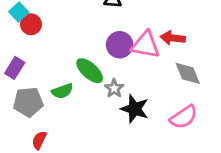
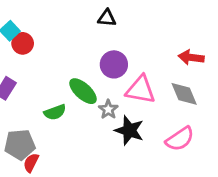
red arrow: (173, 38) -> (191, 57), moved
pink triangle: (146, 45) -> (141, 90), moved
gray pentagon: (28, 102) -> (20, 144), moved

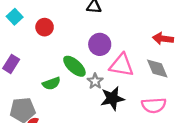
red circle: (23, 43) -> (45, 27), moved
black star: (129, 130) -> (112, 98), turned -30
pink semicircle: (180, 139) -> (154, 105), turned 30

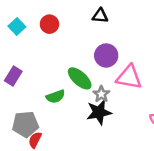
red circle: (45, 27) -> (49, 24), moved
black star: (112, 98) -> (99, 112), moved

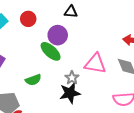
purple circle: (106, 55) -> (58, 35), moved
green ellipse: (80, 78) -> (51, 51), moved

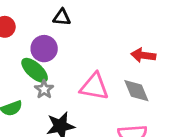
gray star: (72, 78) -> (44, 89), moved

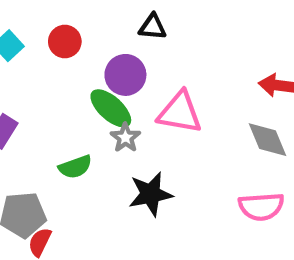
pink triangle: (94, 87) -> (180, 113), moved

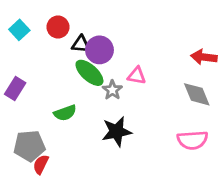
black triangle: (153, 27) -> (81, 44), moved
pink triangle: (180, 113) -> (137, 76), size x0.6
gray star: (125, 138) -> (112, 90), moved

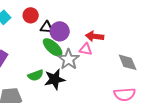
red arrow: (204, 57) -> (95, 36), moved
gray star: (112, 90) -> (69, 59), size x1.5
black star: (117, 131) -> (55, 79), moved

